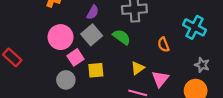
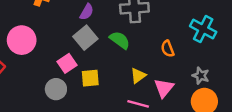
pink circle: (61, 37) -> (22, 40), moved
gray star: (202, 65) -> (201, 76), moved

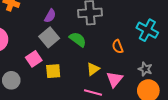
gray circle: (56, 89) -> (11, 80), moved

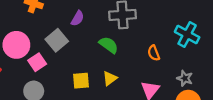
gray square: (49, 37) -> (57, 40), moved
pink square: (34, 59) -> (37, 62), moved
yellow triangle: (93, 69) -> (110, 78), moved

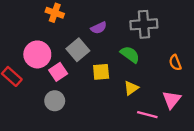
purple semicircle: (78, 18) -> (99, 28), turned 35
yellow square: (81, 81) -> (101, 72), moved

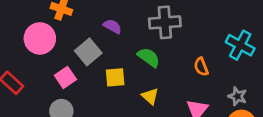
purple semicircle: (99, 28) -> (112, 26), turned -126
pink circle: (37, 54) -> (40, 38), moved
yellow triangle: (131, 88) -> (150, 96), turned -42

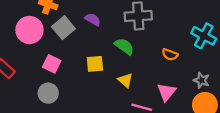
gray square: (88, 52) -> (63, 28), moved
orange semicircle: (201, 67) -> (170, 55), turned -49
pink square: (65, 77) -> (52, 64), turned -30

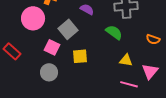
gray square: (63, 28) -> (68, 29), moved
yellow square: (95, 64) -> (80, 56), moved
yellow triangle: (125, 80) -> (126, 60), moved, turned -32

